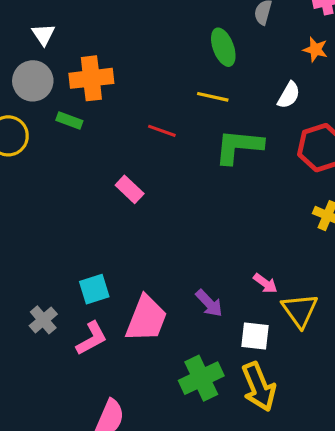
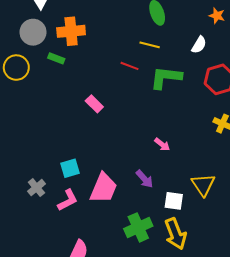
red line: (162, 131) -> (130, 66), moved
pink arrow: (265, 283) -> (162, 145), moved

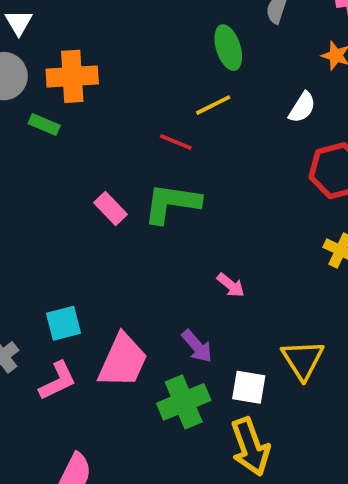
yellow line: (150, 45) -> (213, 105), turned -42
green L-shape: (166, 78) -> (172, 203), moved
green cross: (138, 227) -> (184, 402), moved

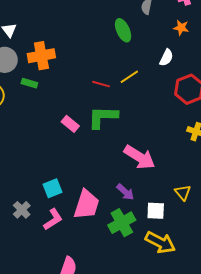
yellow line: (213, 105) -> (129, 77), moved
pink arrow: (231, 285) -> (140, 157), size x2.0
yellow triangle: (303, 360) -> (183, 193), size x0.7
yellow arrow: (250, 447) -> (160, 242), turned -36

